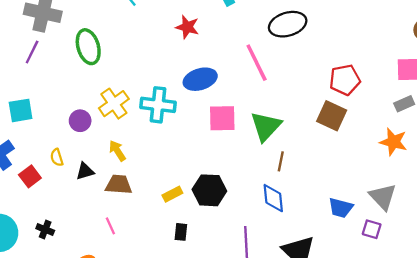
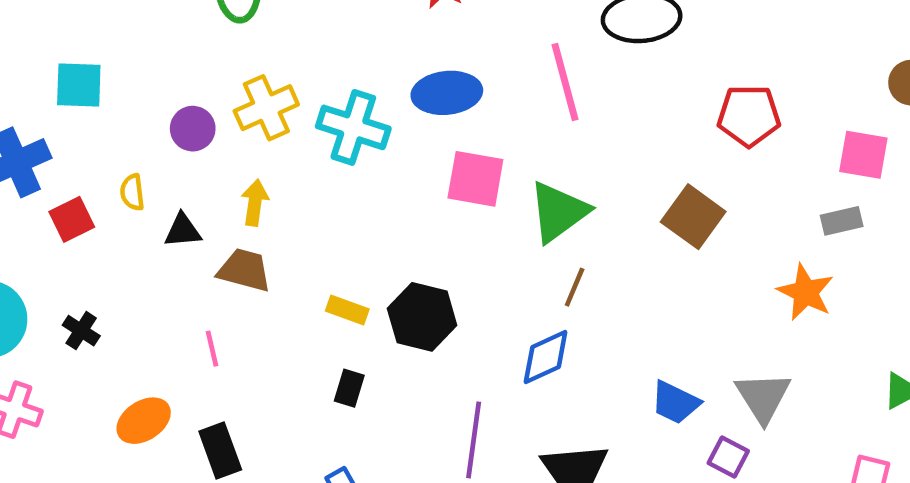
red pentagon: (345, 80) -> (749, 116), moved
yellow arrow: (117, 151) -> (255, 203), turned 30
yellow rectangle: (172, 194) -> (347, 310), turned 36
blue diamond: (273, 198) -> (546, 357), turned 60

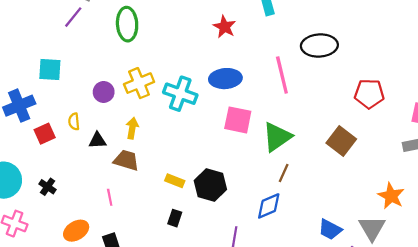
orange star: (806, 292) -> (391, 196), moved

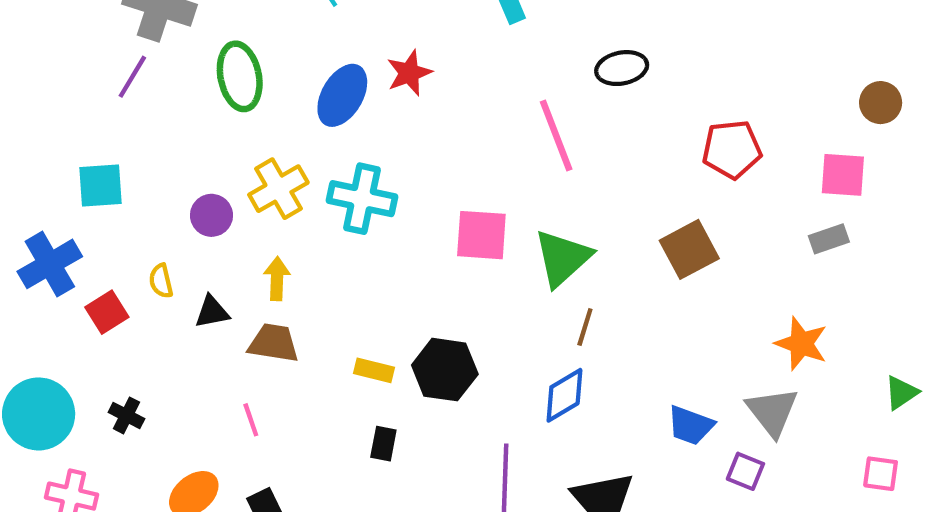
red star: (224, 27) -> (409, 73), moved, turned 30
black ellipse: (319, 46) -> (622, 68), size x0.7
blue ellipse: (225, 79) -> (342, 95), moved, turned -48
brown square: (341, 141) -> (689, 249), turned 32

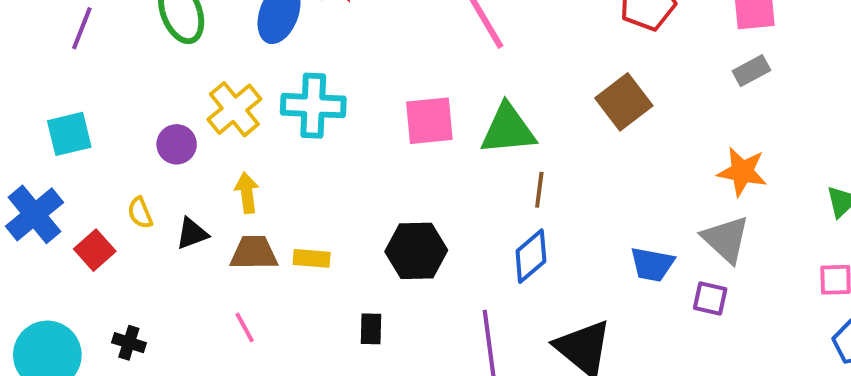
green triangle: (563, 258) -> (508, 129), turned 46
yellow rectangle: (374, 370) -> (312, 258), moved

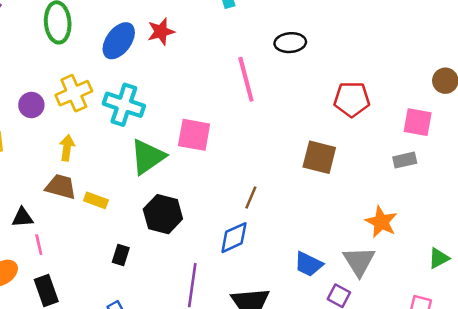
brown square: (624, 102) -> (319, 157), turned 36
green triangle: (508, 129) -> (148, 157), moved, turned -45
black triangle: (192, 234) -> (22, 217), moved
pink line: (245, 327) -> (39, 245), moved

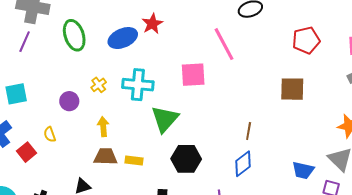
blue ellipse: (119, 41) -> (123, 38), turned 44
yellow cross: (74, 93) -> (99, 85), size x0.6
pink square: (194, 135) -> (193, 75), moved

